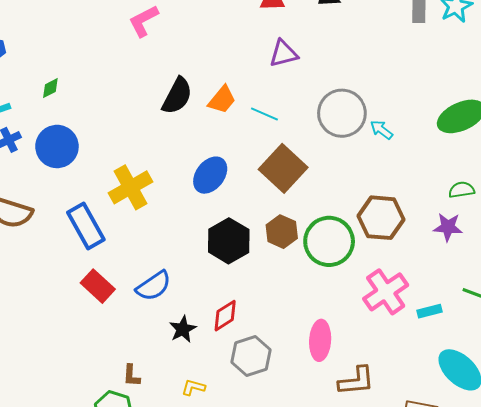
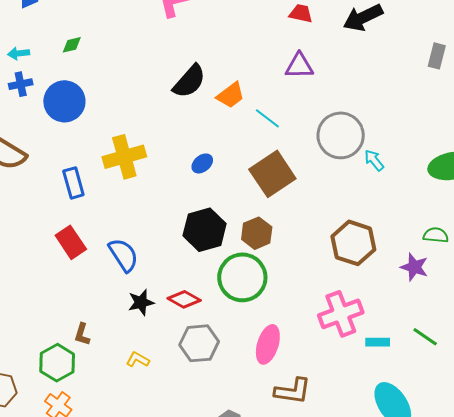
blue ellipse: (210, 175) -> (202, 163), size x0.6
blue rectangle: (86, 226) -> (73, 183), size x0.7
green circle: (329, 241) -> (242, 277), moved
blue semicircle: (154, 286) -> (123, 255), turned -102
red diamond: (225, 316) -> (184, 299), turned 48

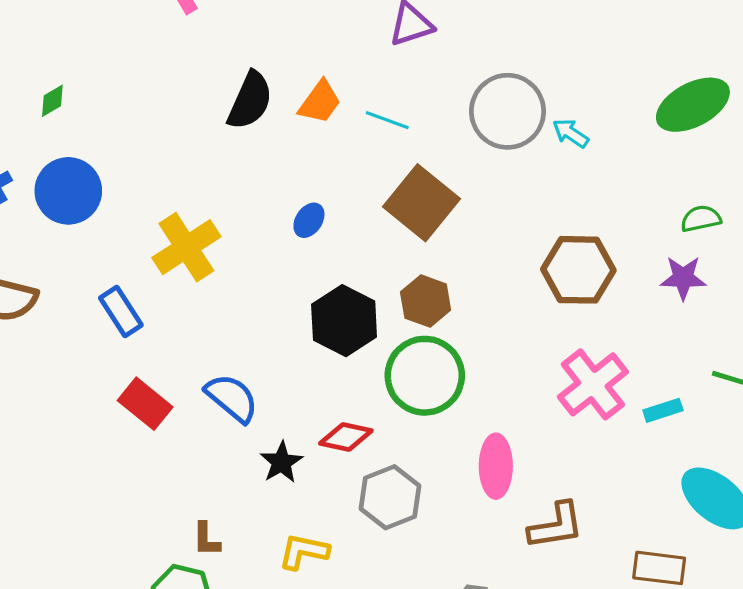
yellow L-shape: (138, 360) -> (304, 551), size x1.4

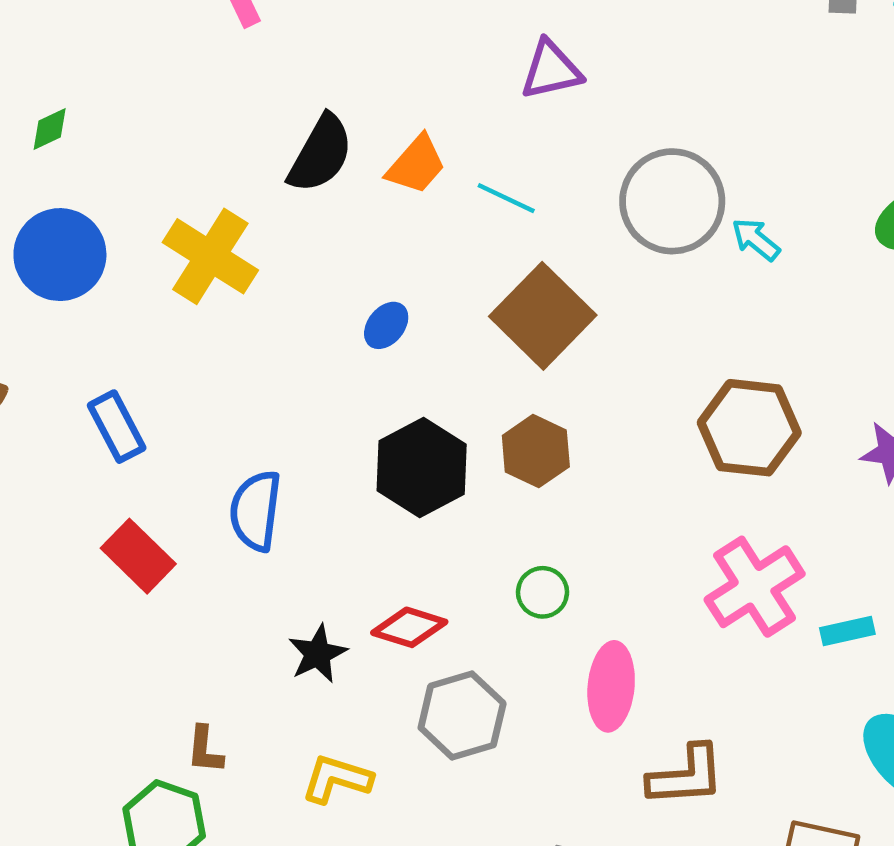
yellow cross: (186, 247) -> (210, 256), moved, turned -30
green circle: (425, 376) -> (542, 592), moved, size x0.5
blue semicircle: (232, 398) -> (256, 511), moved, turned -128

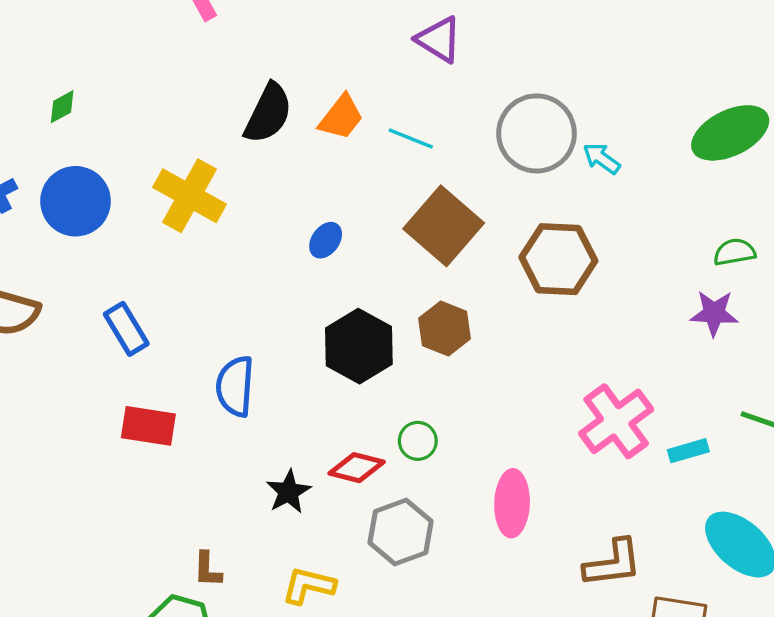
purple triangle: (551, 70) -> (439, 39), turned 48
brown hexagon: (749, 428) -> (558, 259), moved
red rectangle: (138, 556) -> (148, 426), turned -32
green circle: (542, 592) -> (418, 441), moved
brown L-shape: (686, 776) -> (613, 563), moved

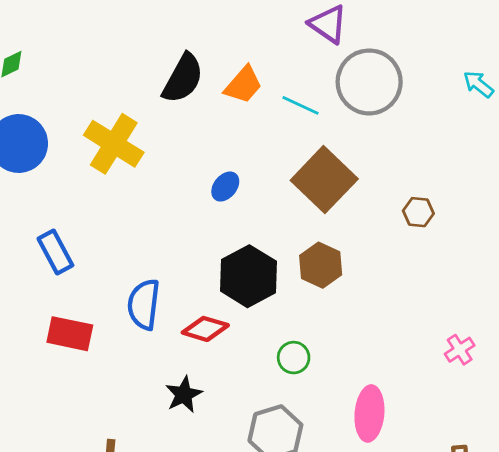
gray circle: (537, 133) -> (369, 82), moved
cyan arrow: (602, 158) -> (478, 84), moved
brown hexagon: (558, 259) -> (418, 212), size x0.5
pink cross: (616, 421) -> (460, 350), size x0.5
red diamond: (357, 468) -> (205, 329), moved

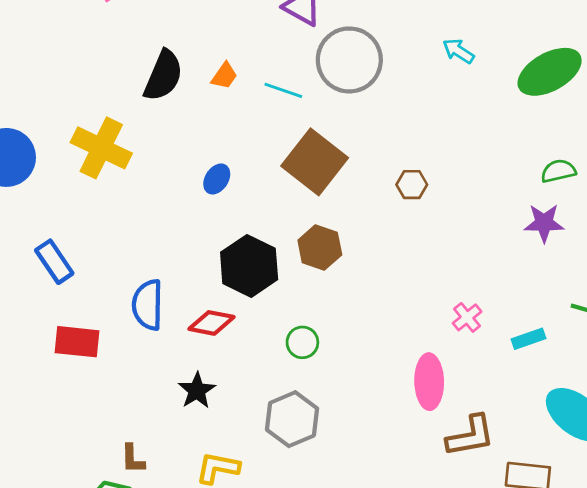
orange trapezoid: (243, 85) -> (224, 76), size x0.7
pink ellipse: (369, 413) -> (429, 382), moved

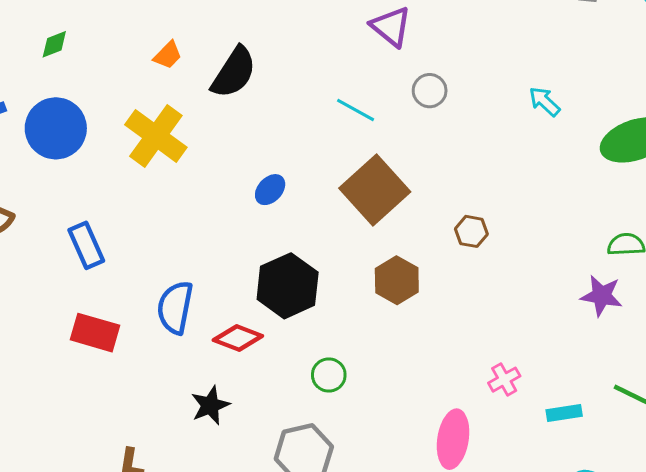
gray circle: (349, 60) -> (430, 91), size x0.5
orange trapezoid: (224, 76) -> (168, 55), moved
brown hexagon: (320, 247) -> (397, 280), moved

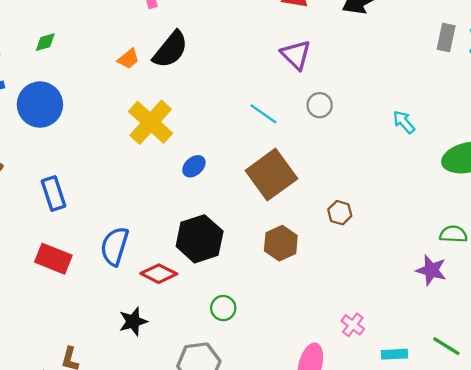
black semicircle: (234, 72) -> (170, 50), moved
yellow cross: (156, 136) -> (151, 122), moved
pink cross: (504, 380) -> (353, 325), turned -30

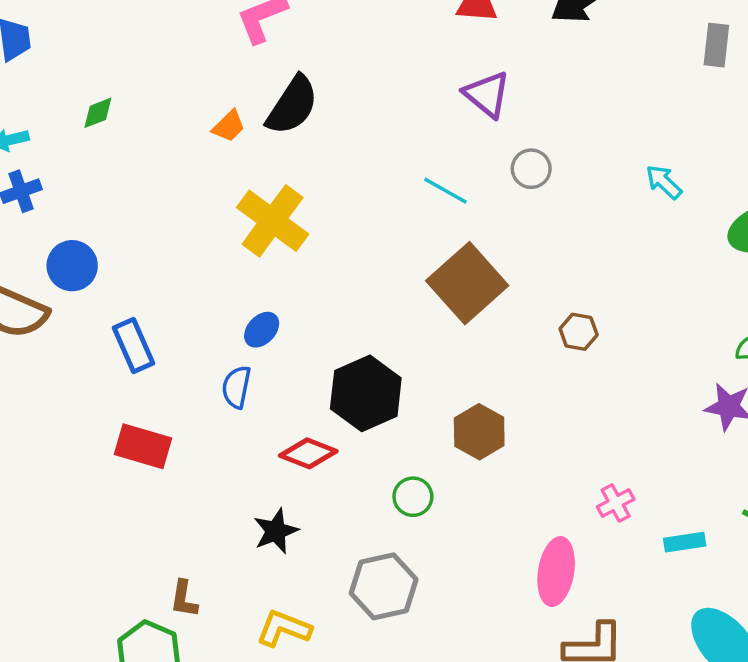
blue circle: (40, 105) -> (72, 266), moved, size x0.7
blue ellipse: (194, 166) -> (262, 330), moved
brown hexagon: (281, 243) -> (479, 432), moved
blue semicircle: (115, 246) -> (236, 387), moved, size x0.7
pink cross: (353, 325) -> (616, 503), turned 30

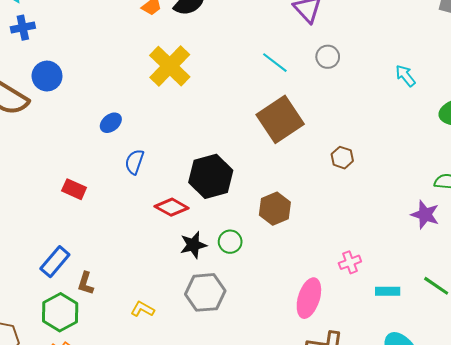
blue ellipse: (262, 330) -> (111, 123), moved
blue rectangle: (133, 345) -> (55, 262), moved, turned 56
red rectangle: (143, 446) -> (74, 189), size x0.7
black star: (276, 531) -> (193, 245), moved
yellow L-shape: (284, 628) -> (142, 309), size x0.7

